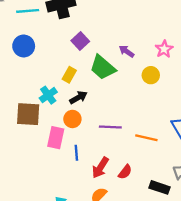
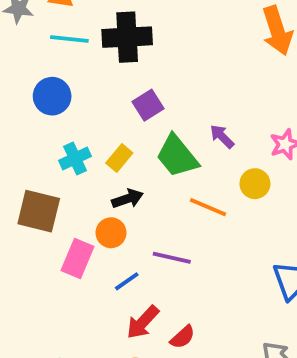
cyan cross: (48, 95) -> (75, 158), moved
orange line: (146, 138) -> (208, 207), moved
blue line: (76, 153) -> (127, 281), moved, turned 49

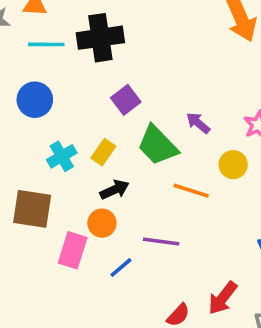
red arrow: (143, 322) -> (223, 298), moved

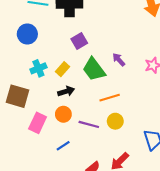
yellow circle: (233, 165) -> (115, 121), moved
orange line: (191, 191) -> (110, 98), turned -42
orange circle: (102, 223) -> (63, 114), moved
blue line: (121, 267) -> (63, 146), moved

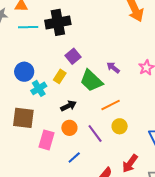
blue circle: (27, 34) -> (24, 72), moved
yellow rectangle: (62, 69) -> (60, 76), moved
purple line: (89, 124) -> (95, 134), turned 48

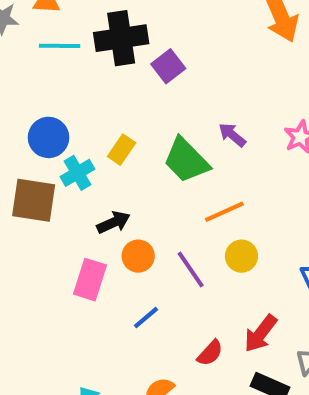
purple square: (73, 56) -> (168, 66), moved
black arrow: (68, 106) -> (113, 222), moved
brown square: (23, 118) -> (34, 200), moved

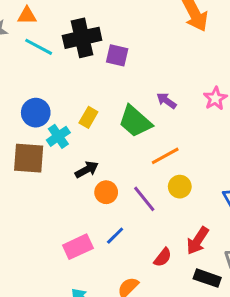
cyan line: (60, 46) -> (39, 47), turned 32
purple square: (168, 66) -> (117, 55), turned -35
pink rectangle: (90, 280) -> (78, 247), moved, turned 52

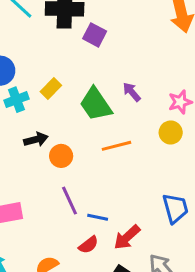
yellow circle: (180, 187) -> (171, 132), moved
orange circle: (106, 192) -> (61, 156), moved
purple line: (144, 199) -> (69, 201), moved
blue line: (115, 236) -> (98, 217), moved, turned 42

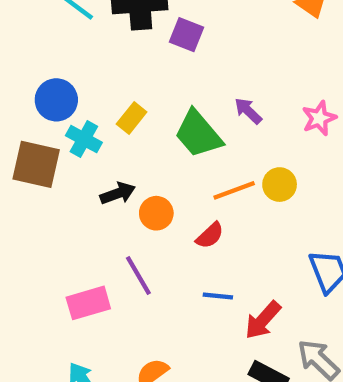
cyan cross: (16, 100) -> (84, 139), turned -35
yellow circle: (171, 132) -> (280, 185), moved
purple line: (69, 201) -> (138, 276), moved
red semicircle: (88, 245) -> (210, 235), moved

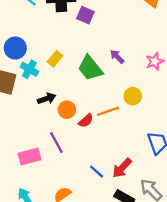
orange line: (234, 190) -> (108, 111), moved
red semicircle: (210, 235) -> (86, 121), moved
blue line: (218, 296) -> (97, 172), moved, turned 35

